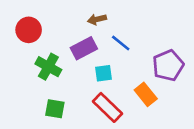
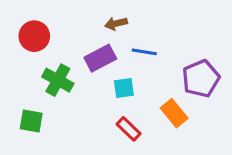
blue line: (121, 43) -> (144, 52), turned -30
red rectangle: (108, 107) -> (129, 129), size x0.7
green square: (55, 109) -> (31, 121), moved

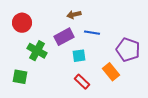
purple pentagon: (201, 79) -> (128, 50), turned -30

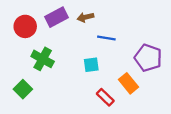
purple rectangle: (64, 37) -> (56, 17), moved
green square: (20, 77) -> (23, 89), turned 35
red rectangle: (82, 82) -> (105, 97), moved

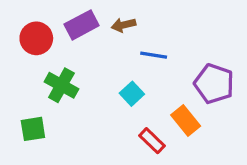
cyan square: (91, 65) -> (132, 94), turned -35
green square: (23, 89) -> (33, 129), turned 36

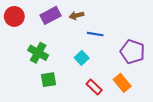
red circle: (36, 38) -> (14, 16), moved
orange rectangle: (186, 121) -> (122, 83), moved
green square: (33, 129) -> (48, 80), moved

